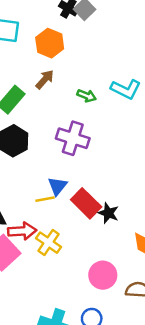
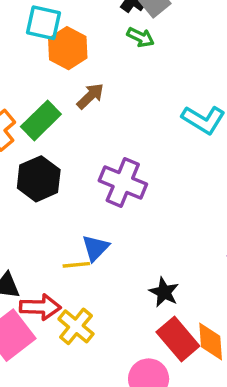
orange hexagon: (50, 43) -> (68, 48), moved
green arrow: (87, 96) -> (140, 37), moved
red rectangle: (86, 203) -> (178, 339), moved

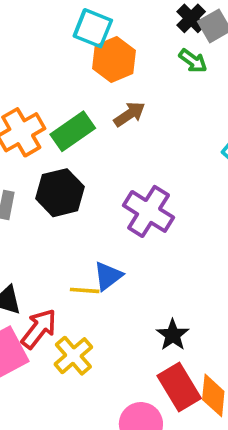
red arrow: (40, 307) -> (39, 329), turned -63

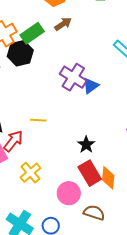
black hexagon: (60, 193) -> (20, 53), moved
blue triangle: (108, 276) -> (91, 86), moved
yellow cross: (73, 356) -> (30, 173), moved

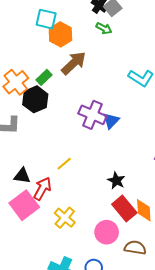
brown arrow: (63, 24) -> (74, 63), size x1.5
green rectangle: (32, 33) -> (44, 77), size x0.7
yellow line: (38, 120) -> (64, 164), turned -35

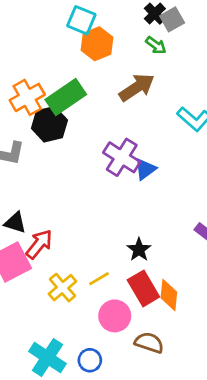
brown arrow: (74, 63) -> (137, 87), moved
green rectangle: (44, 77) -> (66, 97), size x1.8
yellow line: (64, 164) -> (99, 279), moved

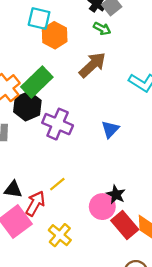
purple cross: (122, 157) -> (58, 124), moved
yellow line: (99, 279) -> (57, 184), moved
pink circle: (115, 316) -> (102, 207), moved

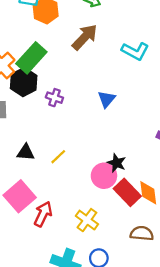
purple cross: (58, 124) -> (54, 98), size x0.6
black triangle: (13, 189) -> (26, 152), moved
red arrow: (35, 203) -> (43, 214), moved
yellow cross: (60, 235) -> (87, 220), moved

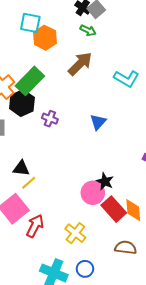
yellow line: (58, 157) -> (29, 183), moved

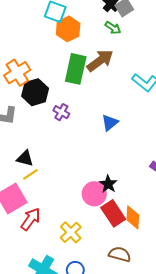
green rectangle: (30, 81) -> (76, 69), moved, turned -40

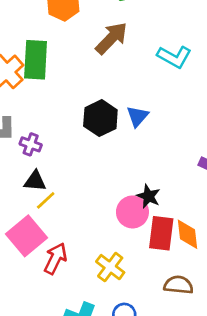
green rectangle: (76, 69) -> (36, 60), moved
black hexagon: (35, 92) -> (100, 118), moved
purple cross: (61, 112) -> (31, 144), moved
red rectangle: (113, 213) -> (161, 233), turned 50

